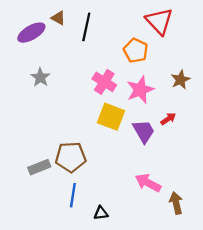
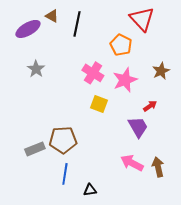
yellow square: (111, 117) -> (99, 104), size x0.7
purple trapezoid: (144, 131) -> (138, 127), moved
brown arrow: (176, 203) -> (158, 167), moved

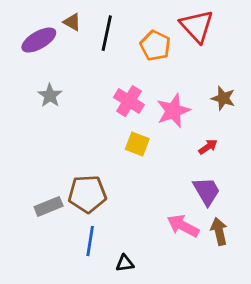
orange pentagon: (121, 45) -> (155, 46), moved
brown star: (161, 71) -> (223, 98), turned -30
purple trapezoid: (138, 127) -> (207, 191), moved

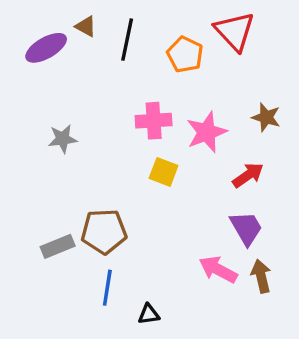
gray star: (50, 95) -> (63, 139), moved, turned 30
pink cross: (129, 101) -> (154, 121), turned -36
red arrow: (208, 147) -> (248, 175), size x1.4

